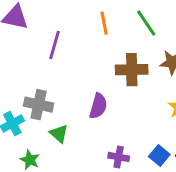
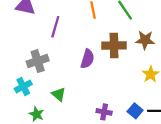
gray cross: (39, 105) -> (38, 61), moved, turned -30
purple semicircle: (98, 106) -> (87, 59), moved

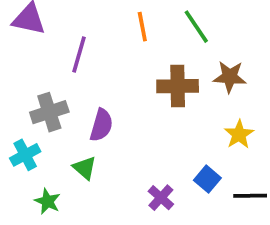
purple semicircle: (87, 59) -> (101, 125), moved
blue square: (135, 111) -> (207, 179), moved
purple cross: (104, 112) -> (161, 198), turned 32

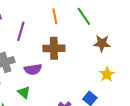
brown cross: (178, 86) -> (54, 48), moved
purple semicircle: (101, 125) -> (33, 69), turned 66

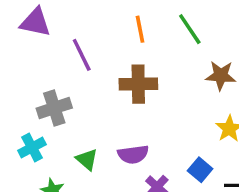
purple line: (21, 31) -> (82, 55), turned -42
purple semicircle: (33, 69) -> (133, 154), moved

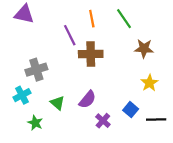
purple line: (82, 55) -> (70, 35), moved
purple semicircle: (133, 154) -> (87, 100), turned -42

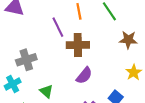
purple semicircle: (87, 100) -> (84, 76), moved

